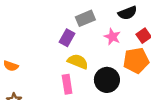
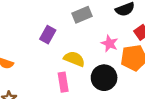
pink star: (112, 37) -> (110, 43), moved
purple rectangle: (67, 38) -> (48, 35), moved

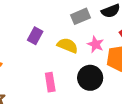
gray rectangle: (82, 15) -> (80, 16), moved
yellow semicircle: (74, 59) -> (67, 45), moved

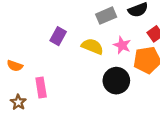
pink rectangle: (50, 82) -> (41, 87), moved

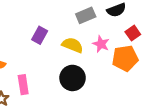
black circle: (116, 81) -> (73, 78), moved

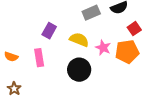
pink star: (101, 44) -> (103, 48), moved
pink rectangle: (23, 85) -> (39, 58), moved

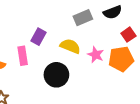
pink rectangle: (39, 58) -> (23, 56), moved
black circle: (79, 70) -> (56, 75), moved

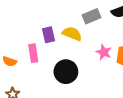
purple rectangle: (38, 37) -> (49, 35), turned -42
yellow semicircle: (70, 46) -> (72, 34), moved

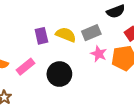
gray rectangle: (92, 16) -> (91, 33), moved
pink rectangle: (33, 53) -> (25, 67), moved, turned 60

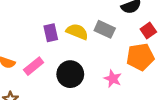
gray rectangle: (91, 33) -> (105, 29), turned 48
pink star: (99, 54) -> (113, 79), moved

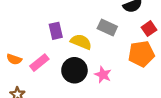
yellow semicircle: (77, 32) -> (81, 42), moved
pink star: (113, 79) -> (103, 75), moved

